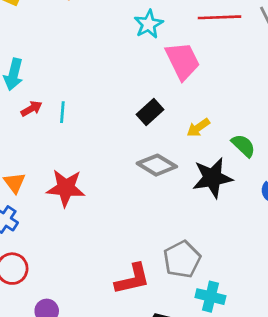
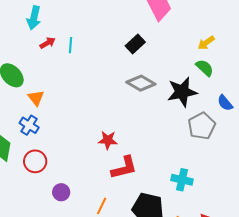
yellow arrow: (198, 128) -> (206, 43), moved
red star: (66, 188) -> (108, 140), moved, size x0.7
gray pentagon: (182, 259) -> (202, 126), moved

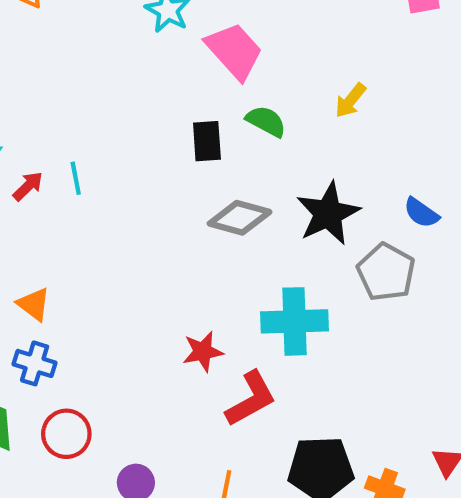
black rectangle: (135, 44) -> (207, 141), turned -36
green semicircle: (205, 68) -> (266, 121), moved
cyan cross: (182, 180) -> (295, 321), moved, size x1.4

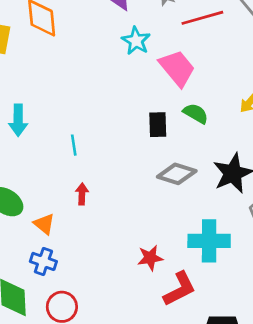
red arrow: (28, 186) -> (82, 194), moved, turned -45

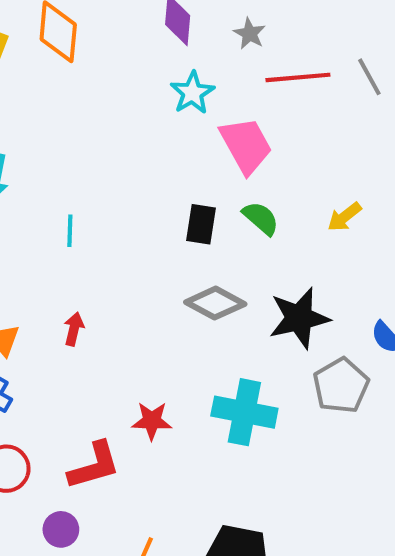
red arrow: (82, 194) -> (74, 329), moved
red L-shape: (180, 289) -> (94, 466), moved

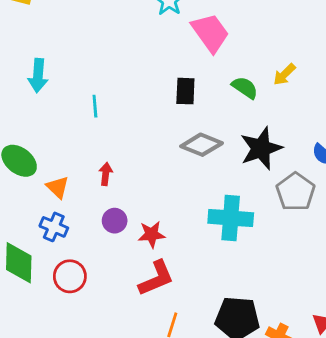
green semicircle: (261, 218) -> (245, 88), moved
red star: (152, 421) -> (152, 234), moved
red L-shape: (94, 466) -> (156, 278), moved
purple circle: (61, 529) -> (115, 221), moved

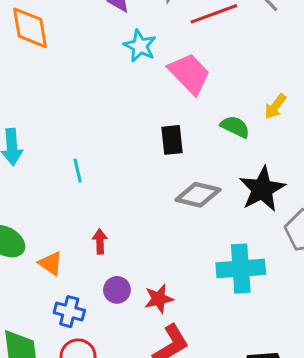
blue cross: (54, 227) -> (69, 312), moved

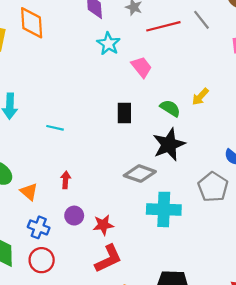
pink trapezoid: (189, 74) -> (142, 67), size x0.7
cyan line: (78, 171) -> (55, 128), turned -70
black star: (262, 189) -> (169, 144), moved
gray diamond: (198, 195) -> (140, 174), moved

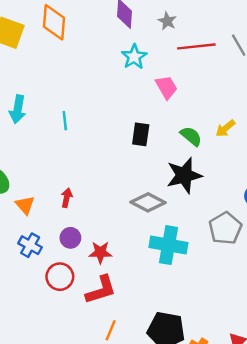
cyan line: (55, 128) -> (65, 121), moved, turned 63
red circle: (42, 260) -> (60, 277), moved

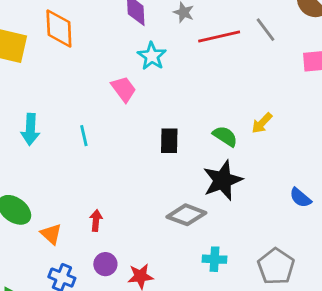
pink trapezoid: (166, 87) -> (124, 89), moved
gray pentagon: (225, 228) -> (276, 266), moved
cyan cross: (168, 245) -> (215, 259), size x0.6

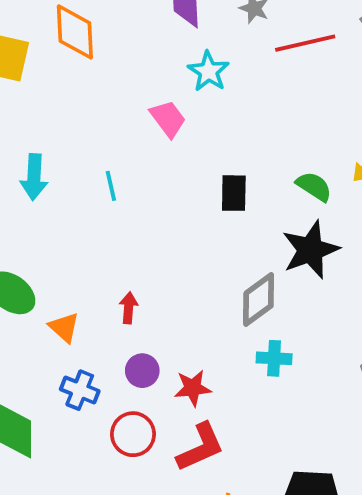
gray diamond: (186, 215) -> (259, 300), turned -57
cyan cross: (215, 259) -> (274, 358), moved

